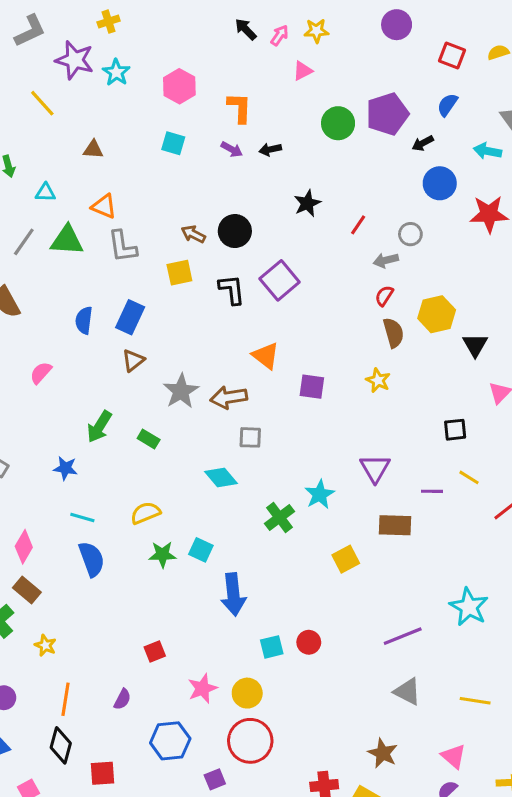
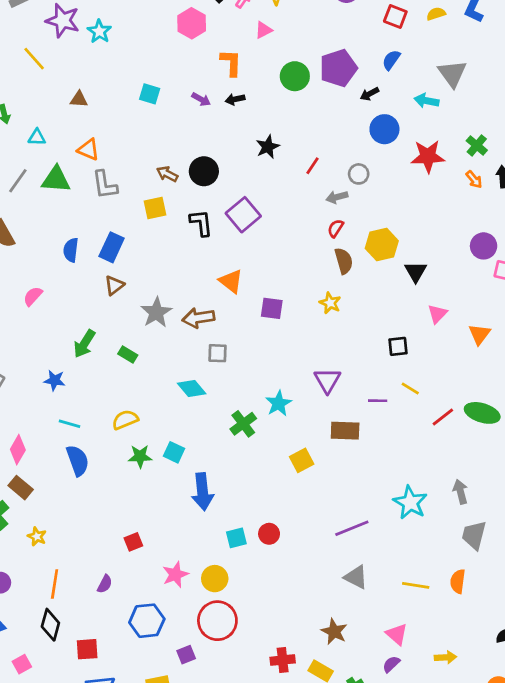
pink hexagon: (179, 86) -> (192, 23), moved
orange L-shape: (239, 108) -> (231, 63), moved

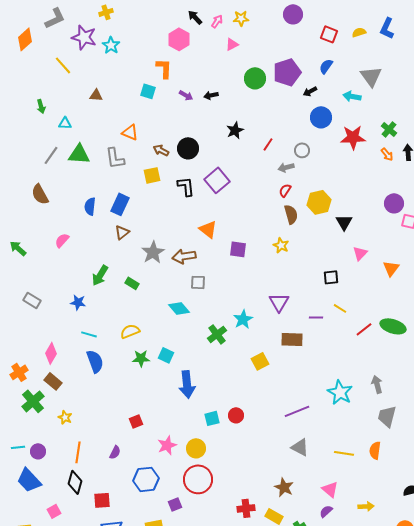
orange L-shape: (231, 63) -> (164, 68), moved
orange triangle: (88, 150) -> (130, 132), moved

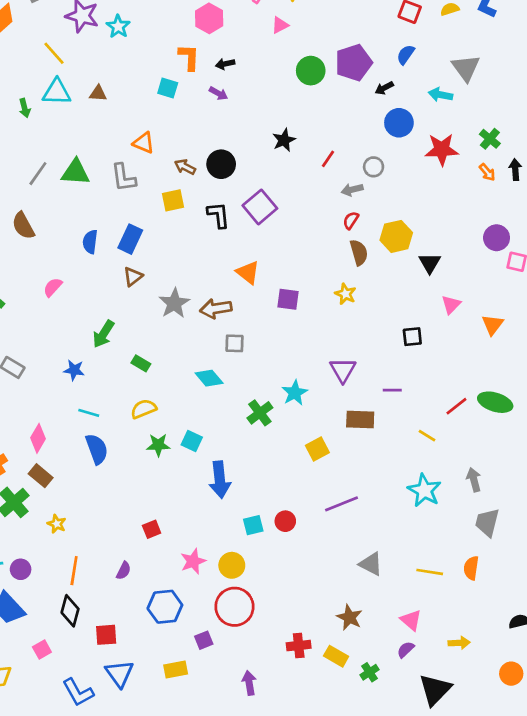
black arrow: (211, 95) -> (225, 64), moved
cyan triangle: (65, 123) -> (57, 92), moved, size x1.6
green rectangle: (132, 283) -> (141, 363), moved
yellow line: (340, 308) -> (427, 436), moved
purple line: (297, 411) -> (341, 504), moved

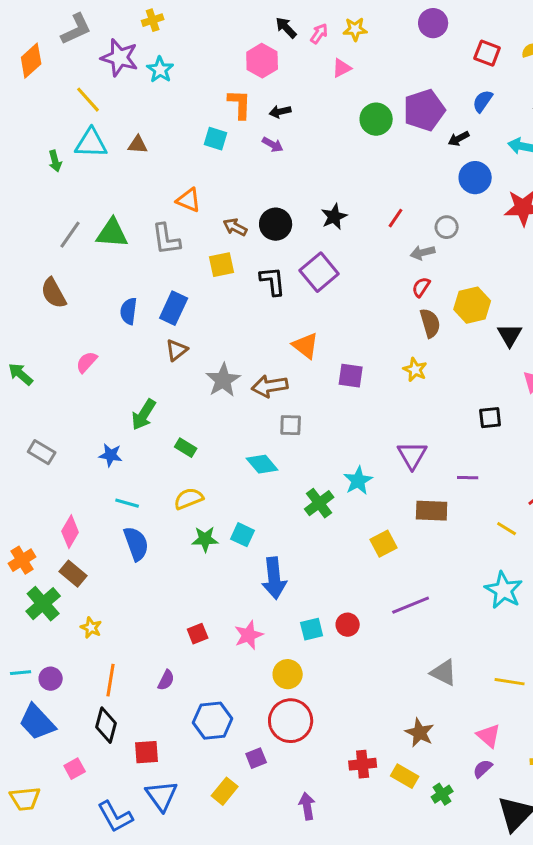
black star: (284, 140) -> (334, 217), moved
pink star: (193, 561) -> (249, 635), moved
yellow rectangle: (176, 670) -> (225, 791), turned -40

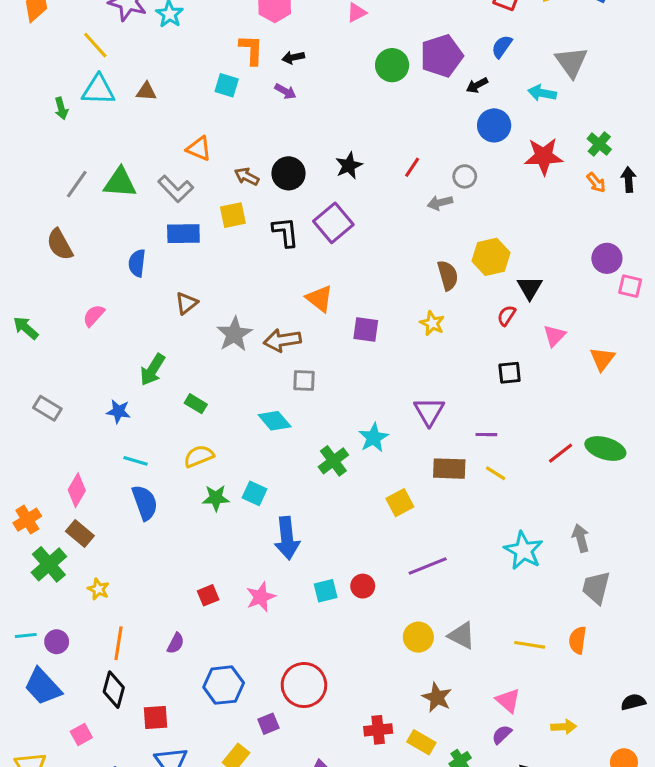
gray L-shape: (166, 239) -> (176, 189), turned -36
red semicircle: (421, 287) -> (506, 316), moved
blue rectangle: (174, 308) -> (183, 234), moved, turned 64
yellow line: (507, 529) -> (496, 473), moved
yellow circle: (288, 674) -> (418, 637), moved

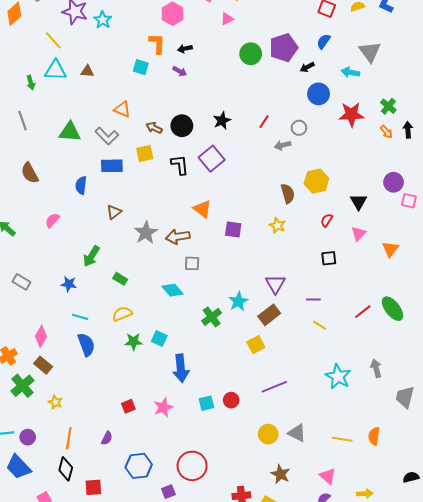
gray line: (77, 184) -> (23, 121), moved, turned -54
black triangle: (530, 288) -> (359, 202), moved
green ellipse: (605, 449) -> (392, 309), turned 35
brown rectangle: (449, 469) -> (269, 315), moved, turned -40
gray trapezoid: (596, 588) -> (405, 397), moved

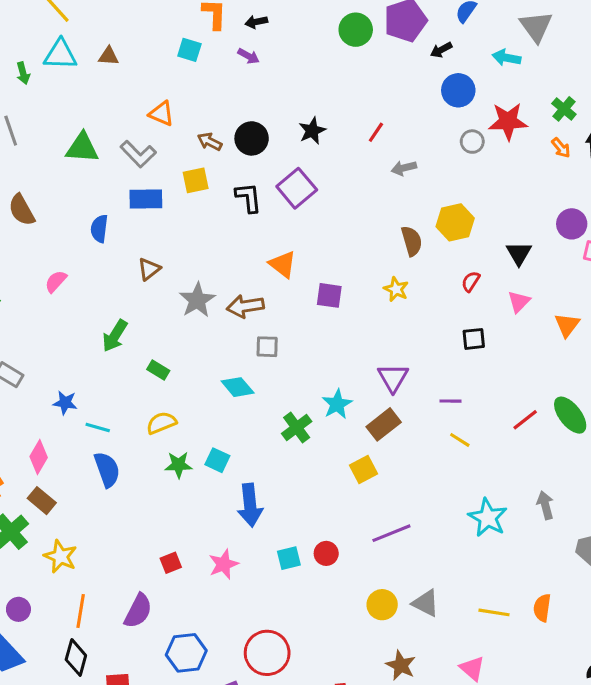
gray circle: (299, 128) -> (472, 142), moved
blue star: (69, 284) -> (65, 403), moved
yellow star: (55, 402) -> (60, 556), size x1.5
purple semicircle: (107, 438) -> (138, 611), size x1.6

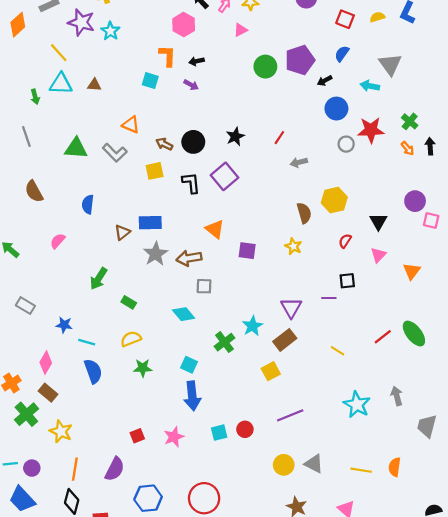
blue rectangle: (146, 199) -> (150, 223), moved
purple line: (450, 401) -> (329, 298), moved
cyan square: (217, 460) -> (189, 365), moved

